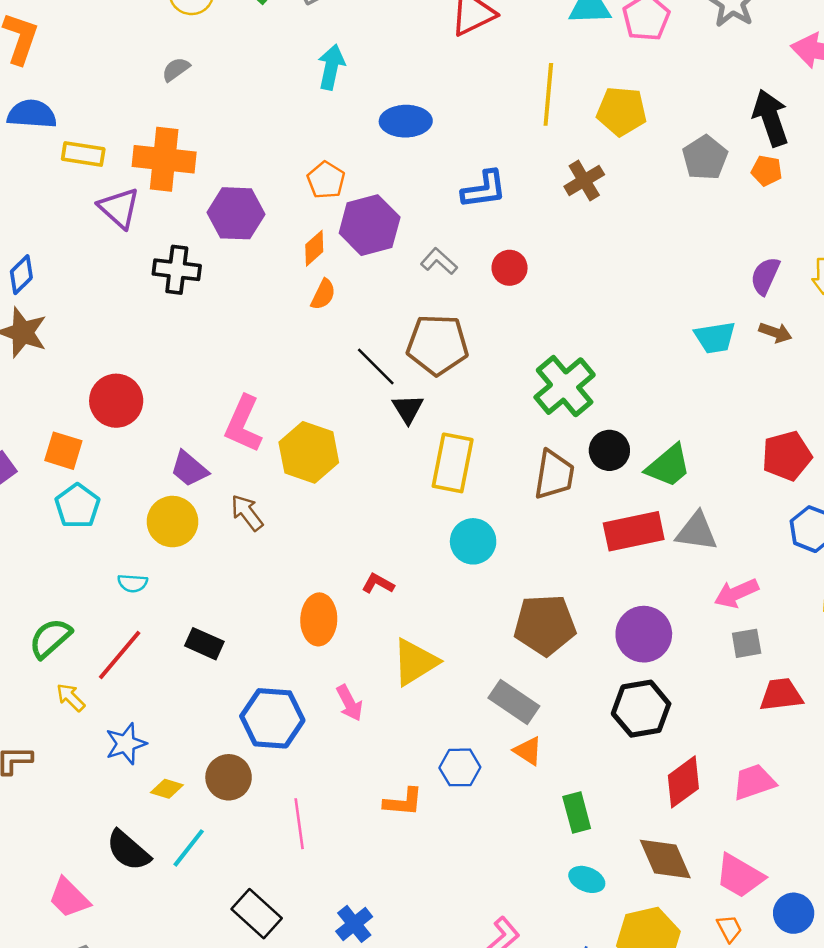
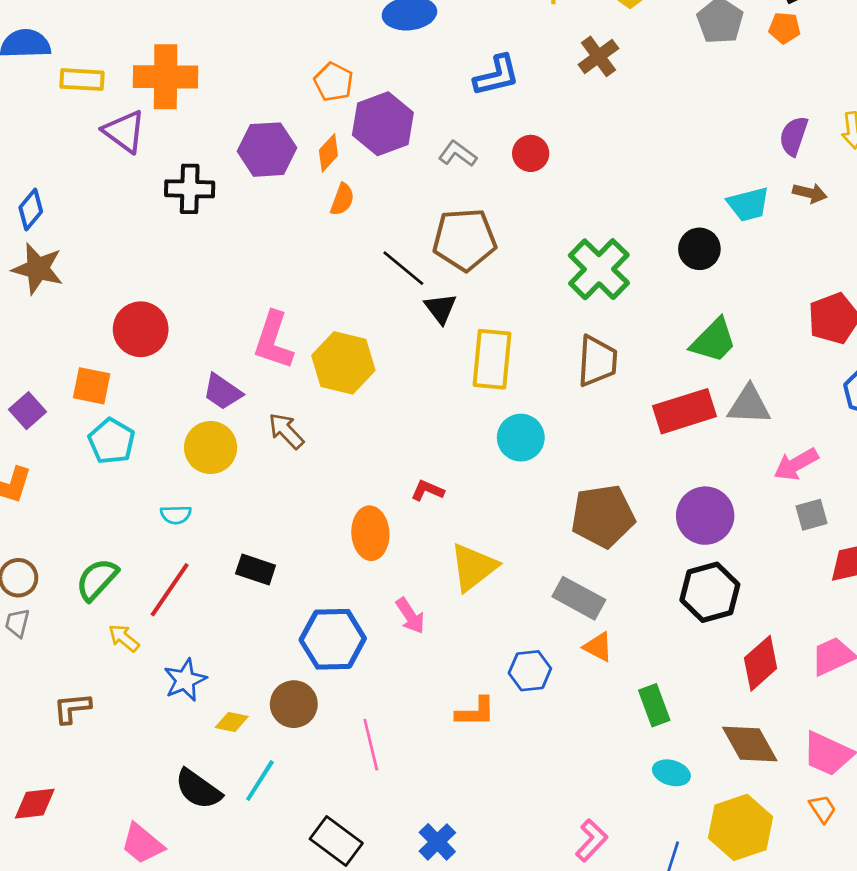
purple hexagon: (236, 213) -> (267, 150), moved
black circle: (609, 450) -> (699, 249), moved

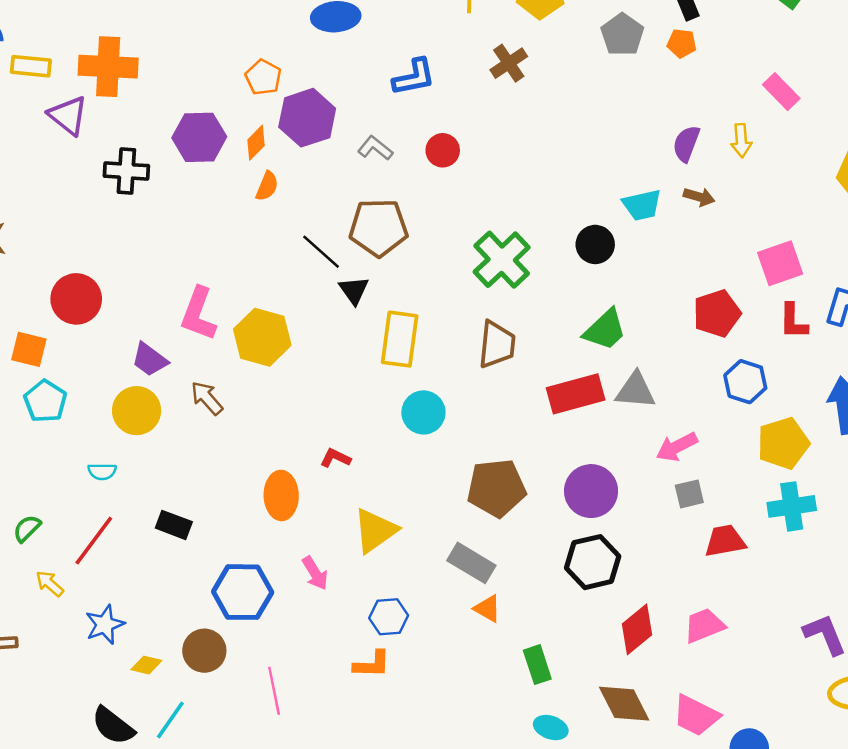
green semicircle: (97, 579) -> (27, 529), size x0.7
blue hexagon: (530, 671) -> (389, 617), moved

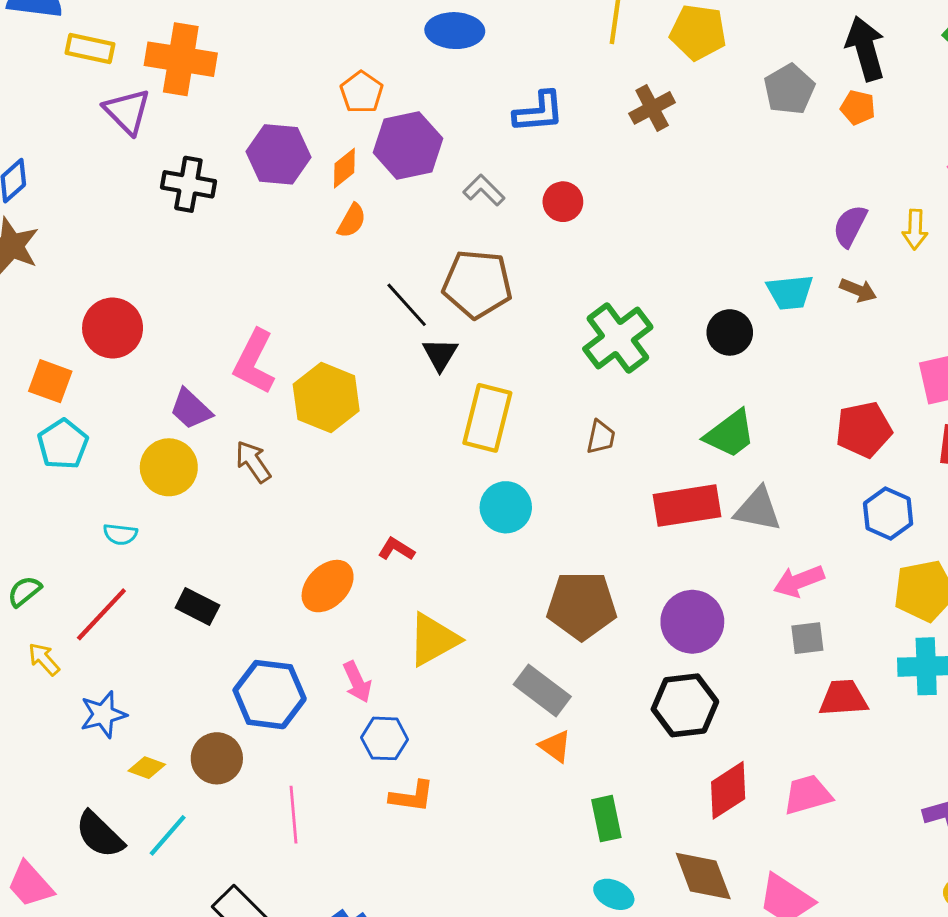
brown trapezoid: (497, 345) -> (601, 437), size x0.6
orange ellipse: (281, 495) -> (328, 586), turned 39
blue hexagon: (389, 617) -> (385, 738), moved

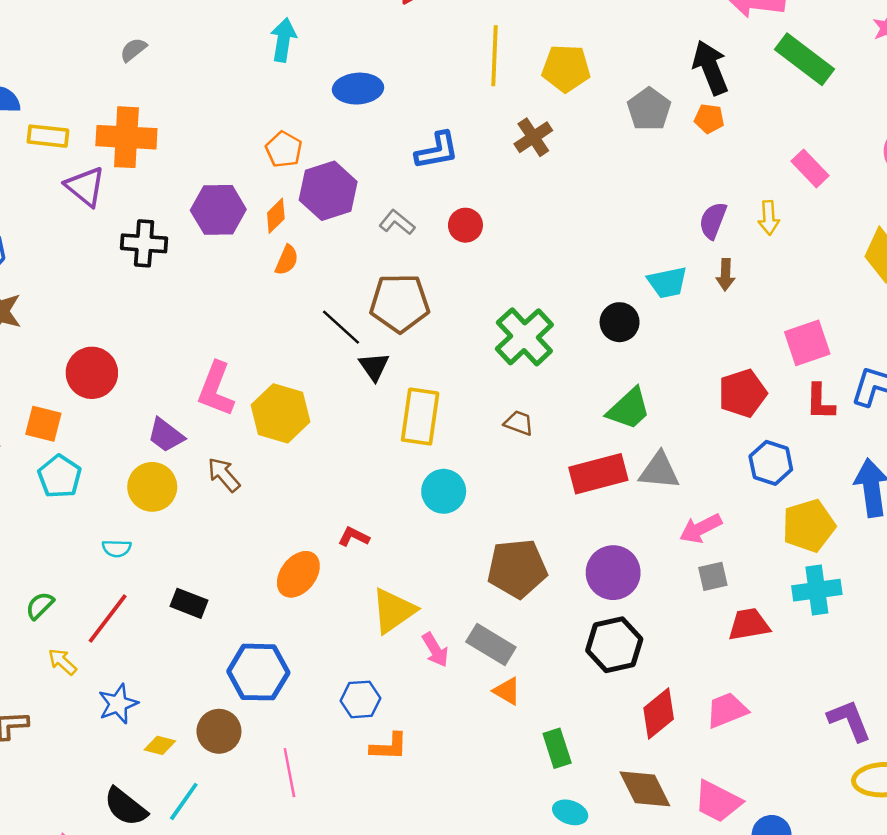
brown arrow: (858, 290) -> (726, 275), turned 76
brown trapezoid: (601, 437) -> (519, 423), turned -76
pink arrow: (357, 682) -> (435, 650), moved

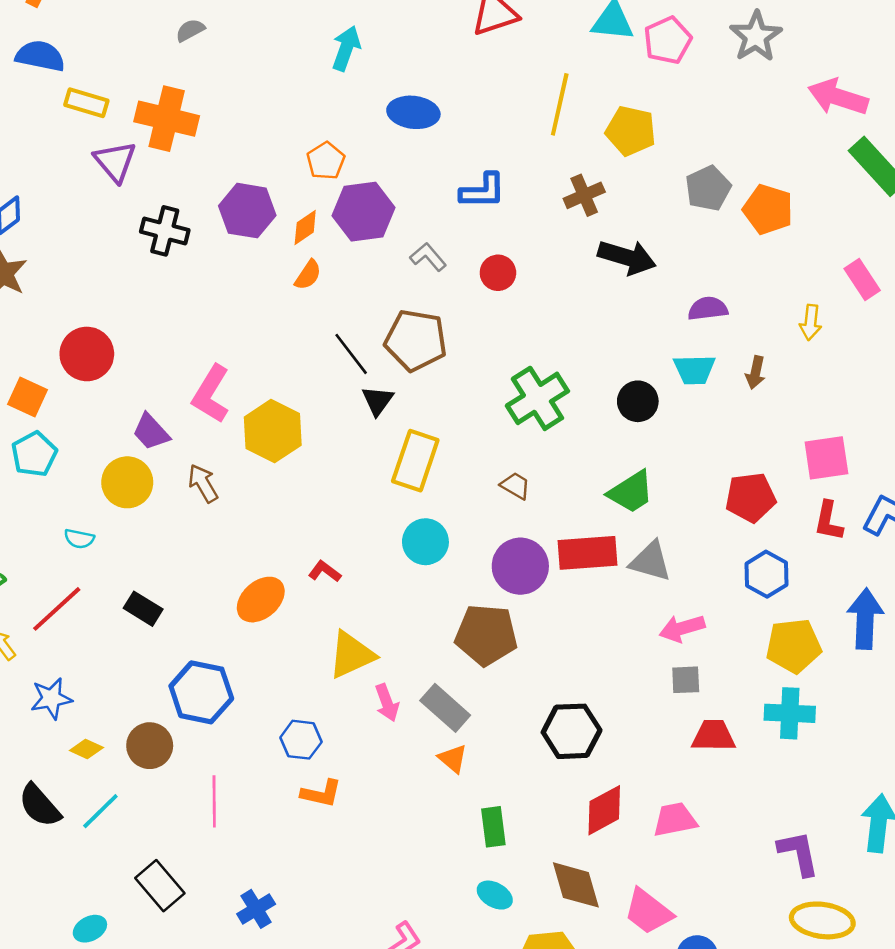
black arrow: (710, 68) -> (627, 257), moved, turned 118
orange pentagon: (709, 119) -> (768, 209), size x1.6
purple semicircle: (713, 221) -> (708, 309), moved, turned 51
purple circle: (613, 573) -> (520, 566), moved

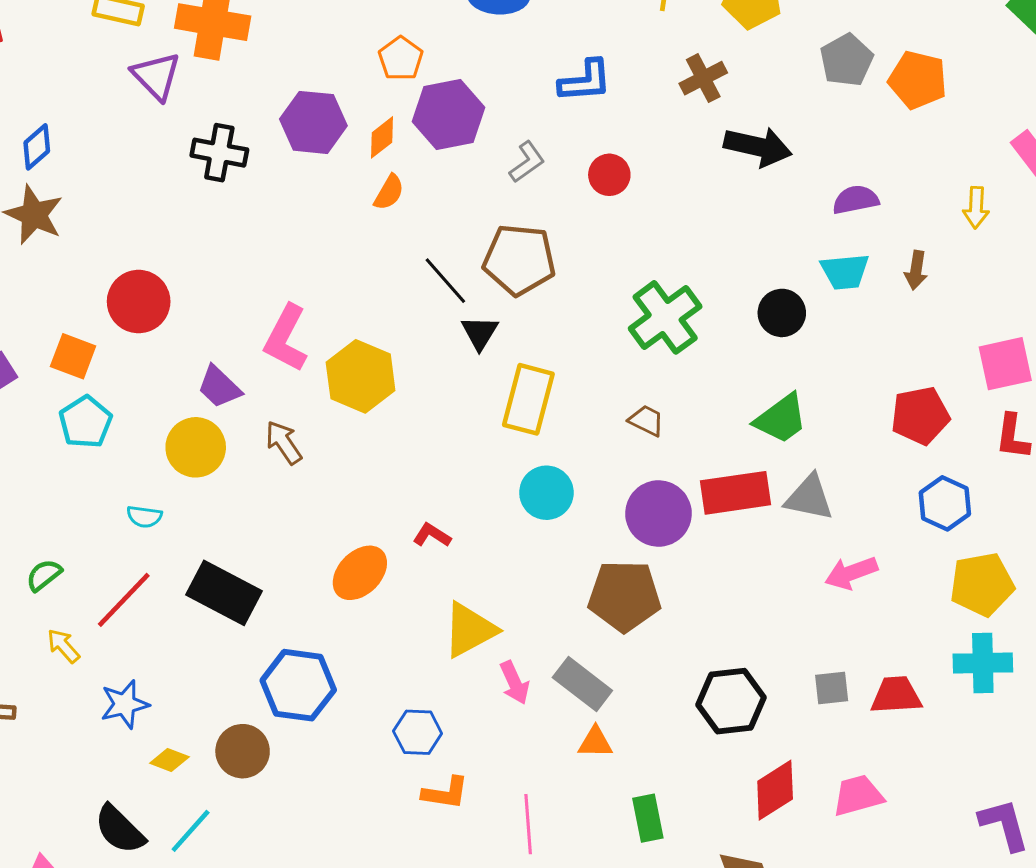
gray L-shape: (428, 257) -> (527, 162), turned 99
black rectangle: (143, 609) -> (224, 593), size x1.6
gray square: (686, 680) -> (832, 688), moved
orange triangle: (453, 759) -> (595, 742), turned -36
pink line: (214, 801) -> (528, 824), moved

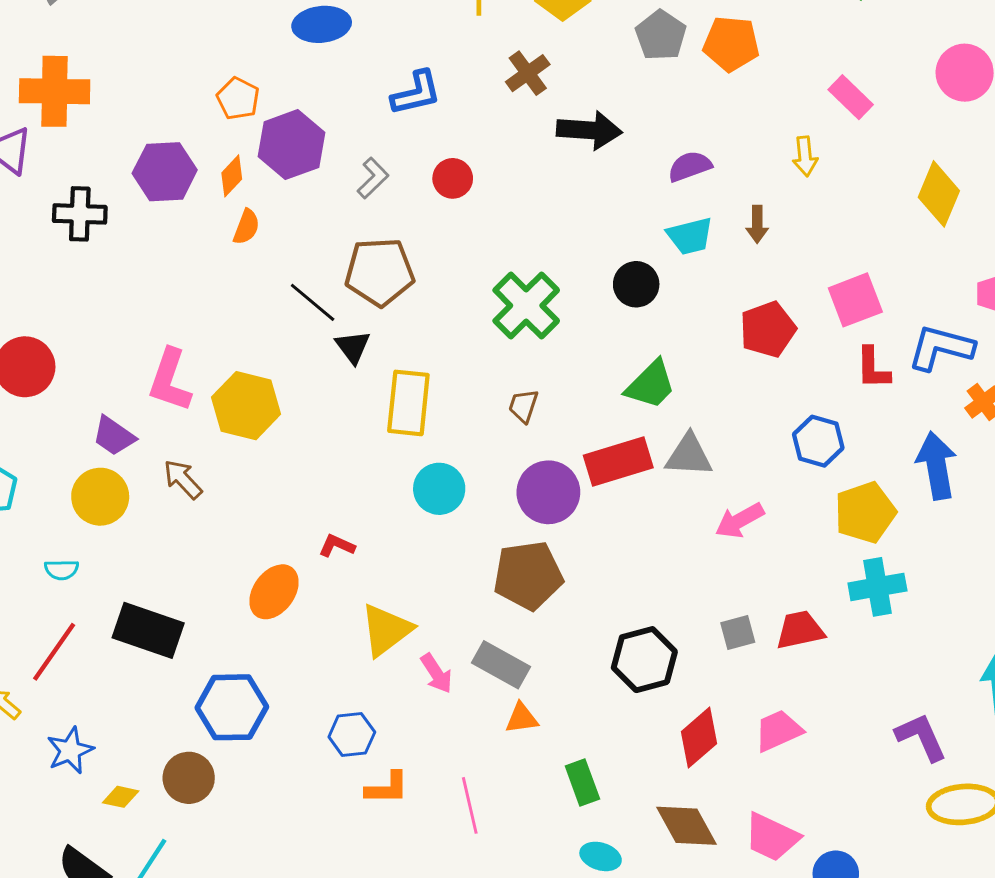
red pentagon: (920, 416) -> (768, 329), moved
brown trapezoid: (646, 421) -> (523, 406), turned -90

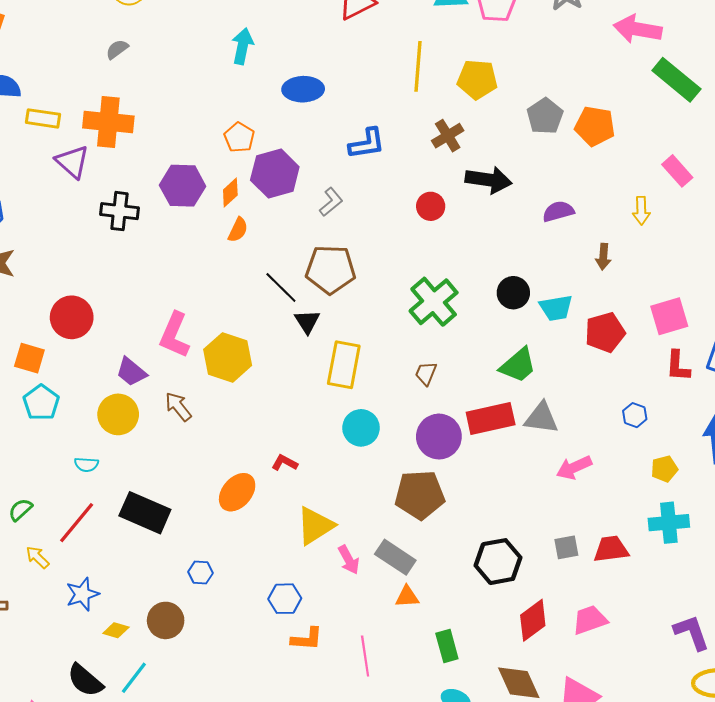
red circle: (453, 178) -> (431, 206), moved
cyan trapezoid: (690, 236) -> (556, 308), moved
blue hexagon: (818, 441) -> (635, 415), size x0.7
yellow pentagon: (865, 512) -> (664, 469), size x0.6
blue hexagon: (232, 707) -> (200, 572), size x0.5

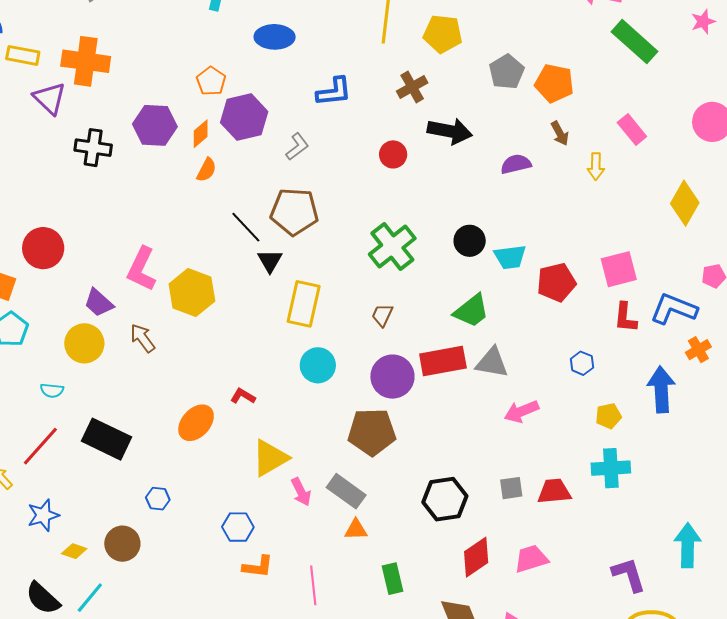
brown arrow: (603, 257) -> (560, 133), moved, turned -35

